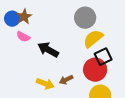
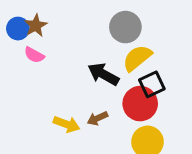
black arrow: (48, 50) -> (103, 74), moved

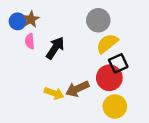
pink semicircle: (34, 55) -> (30, 41), turned 56
black arrow: (103, 74) -> (55, 48), moved, turned 95
brown arrow: (97, 118) -> (77, 89), size x1.5

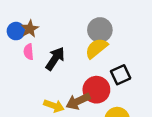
yellow semicircle: (107, 43) -> (96, 48), moved
red circle: (109, 78) -> (96, 90), moved

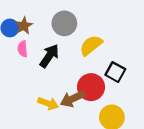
gray circle: (100, 30) -> (64, 23), moved
black square: (121, 75) -> (115, 72), turned -36

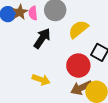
pink semicircle: (23, 49) -> (33, 13), moved
brown arrow: (72, 99) -> (81, 88), moved

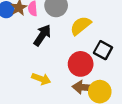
brown arrow: (81, 88) -> (84, 87), turned 30

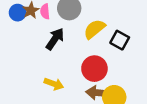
black square: (103, 50) -> (120, 40), moved

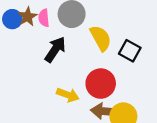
yellow semicircle: (94, 29) -> (101, 38), turned 100
yellow arrow: (54, 84) -> (68, 95), moved

